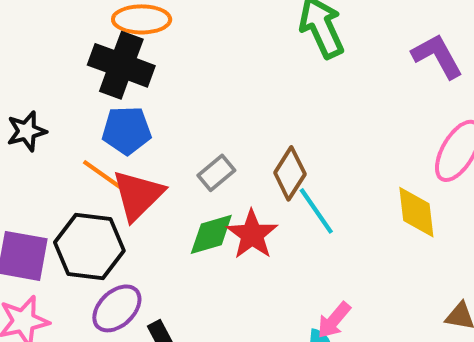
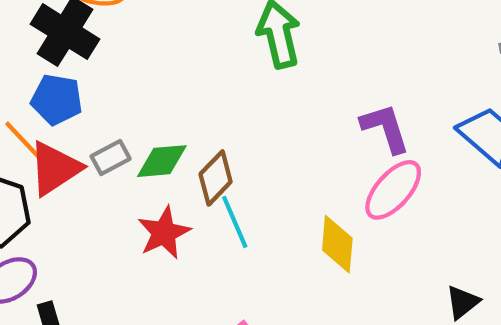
purple L-shape: (437, 56) -> (385, 128), moved
gray rectangle: (216, 173) -> (111, 157), moved
green diamond: (211, 234) -> (162, 161), moved

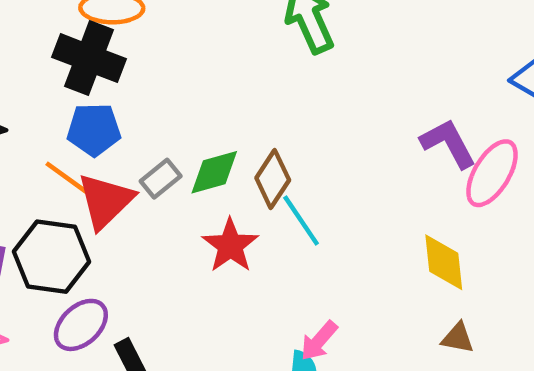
purple L-shape: (385, 128) -> (448, 143), moved
pink ellipse: (393, 190) -> (492, 173), moved
yellow diamond: (337, 244) -> (444, 262), moved

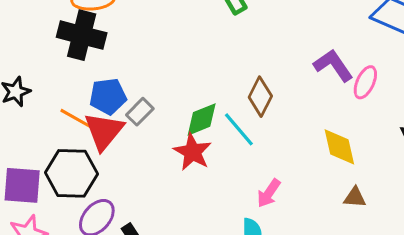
blue pentagon: (94, 130) -> (108, 96), moved
green diamond: (214, 172) -> (202, 119), moved
pink ellipse: (492, 173) -> (365, 82), size x0.7
brown diamond: (273, 179) -> (260, 97), moved
pink arrow: (319, 341) -> (269, 193), moved

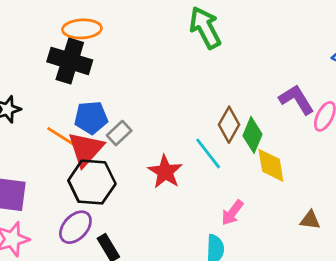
green diamond: (202, 119) -> (252, 135), moved, turned -48
yellow diamond: (339, 147) -> (271, 165), moved
black hexagon: (71, 173) -> (92, 182), moved

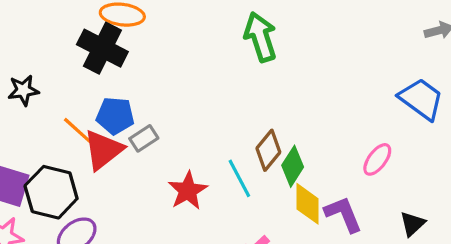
purple L-shape: (297, 100) -> (343, 214), moved
black hexagon: (92, 182) -> (51, 192), moved

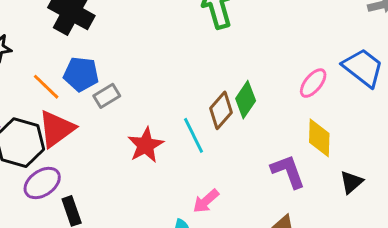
red triangle: (103, 150) -> (56, 129), moved
pink ellipse: (377, 159) -> (313, 83), moved
green diamond: (293, 166) -> (246, 100), moved
yellow diamond: (308, 204) -> (319, 138), moved

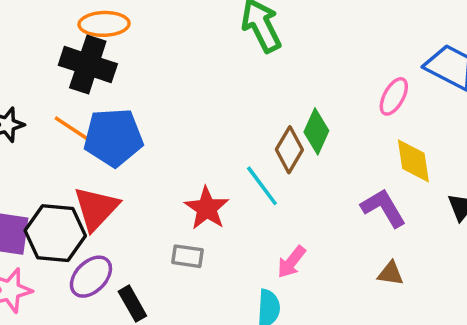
blue pentagon: (81, 74) -> (113, 137), size x1.4
orange line: (46, 87) -> (72, 128), moved
gray rectangle: (107, 96) -> (187, 256), moved, turned 50

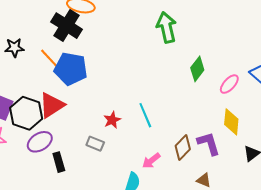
green diamond: (316, 131) -> (197, 69), moved
brown diamond: (289, 150) -> (183, 147), moved
red star: (207, 208) -> (112, 120), size x0.7

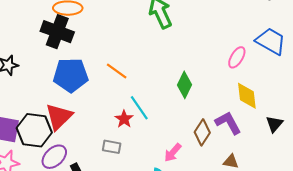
orange line: (49, 58) -> (117, 71), moved
green diamond: (197, 69) -> (184, 85), moved
cyan line: (145, 115) -> (139, 108), moved

